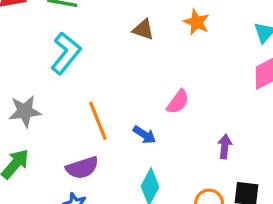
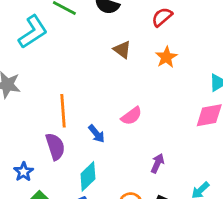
cyan L-shape: (66, 53) -> (33, 32), moved
purple semicircle: (82, 168) -> (55, 146), moved, turned -108

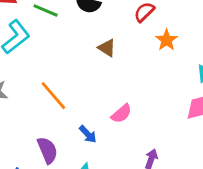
orange star: (166, 57) -> (167, 40), moved
orange line: (63, 111) -> (53, 96), moved, turned -32

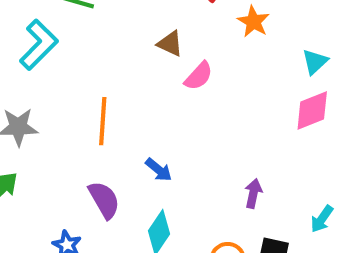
orange line: (53, 96) -> (103, 121), turned 52
pink semicircle: (121, 114) -> (199, 76), moved

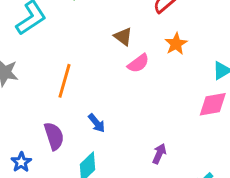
orange star: (253, 22) -> (176, 44), moved

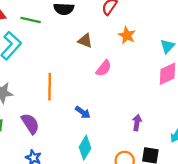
pink semicircle: (138, 63) -> (104, 68), moved
purple semicircle: (54, 136) -> (30, 124), moved

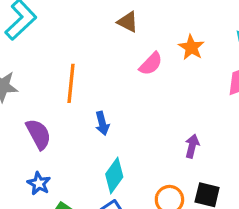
orange star: (127, 35) -> (191, 47), moved
blue arrow: (83, 112) -> (102, 123), moved, turned 35

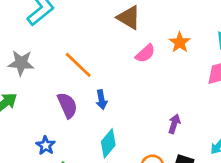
brown triangle: (128, 22) -> (129, 18), size x1.4
orange line: (71, 83) -> (78, 65), turned -56
purple semicircle: (38, 134) -> (67, 105), moved

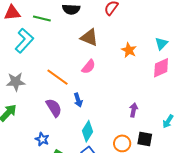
pink semicircle: (145, 53) -> (89, 67), moved

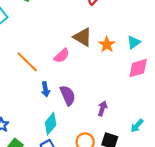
brown triangle: (89, 37) -> (83, 37), moved
cyan triangle: (161, 44) -> (134, 42), moved
purple semicircle: (54, 108) -> (68, 95), moved

